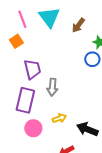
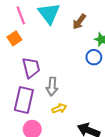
yellow arrow: (59, 118) -> (59, 108), moved

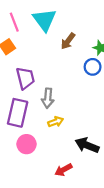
brown arrow: (79, 22) -> (68, 41), moved

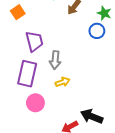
black arrow: (87, 145) -> (92, 116), moved

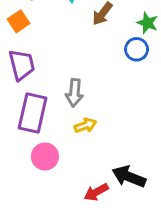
purple trapezoid: (34, 41) -> (22, 65), moved

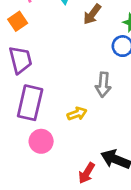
gray arrow: (74, 93) -> (103, 85), moved
red arrow: (96, 192) -> (87, 173), turned -30

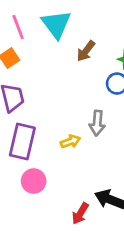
yellow arrow: (77, 114) -> (70, 141), moved

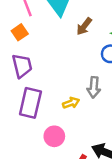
pink circle: (34, 181) -> (54, 136), moved

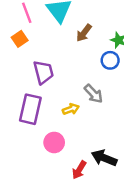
purple trapezoid: (22, 66) -> (43, 72), moved
gray arrow: (94, 87) -> (93, 94), turned -48

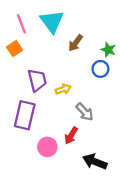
gray arrow: (93, 94) -> (85, 112), moved
yellow arrow: (71, 109) -> (63, 89), moved
red arrow: (79, 170) -> (71, 136), moved

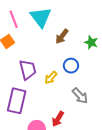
blue circle: (100, 69) -> (71, 66), moved
yellow arrow: (63, 89) -> (51, 78), turned 152
gray arrow: (85, 112) -> (80, 96), moved

